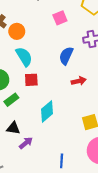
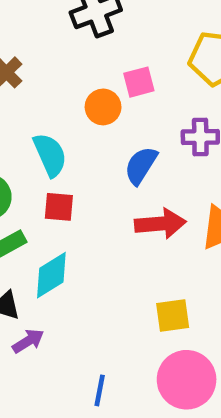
orange circle: (17, 31) -> (103, 107), moved
red arrow: (79, 81) -> (160, 224), size x1.5
cyan diamond: (47, 111) -> (51, 275), moved

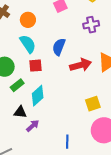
orange circle: (103, 107) -> (28, 20), moved
blue semicircle: (141, 165) -> (59, 47), moved

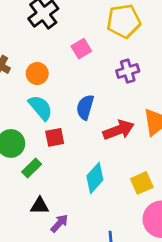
cyan diamond: (38, 96) -> (95, 178), moved

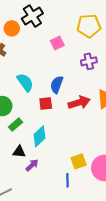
orange circle: (37, 74) -> (12, 28), moved
red square: (55, 137) -> (46, 103), moved
cyan diamond: (95, 178) -> (40, 136), moved
yellow square: (142, 183) -> (79, 161), moved

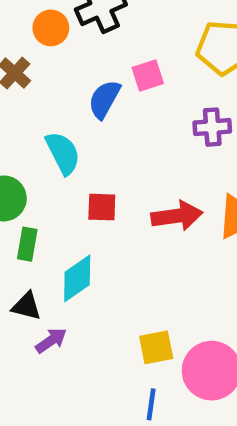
blue semicircle: (57, 85) -> (104, 99), moved
green rectangle: (15, 125) -> (27, 244), turned -48
blue line: (67, 180) -> (151, 404), moved

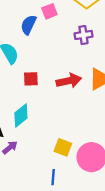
yellow square: (156, 347) -> (63, 147), turned 36
blue line: (151, 404) -> (53, 177), moved

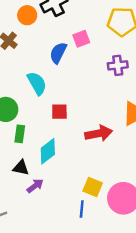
red arrow: (69, 81) -> (99, 133), moved
blue line: (53, 177) -> (82, 209), moved

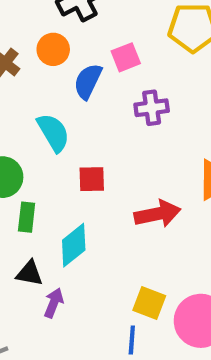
orange circle: (27, 15) -> (53, 49), moved
purple cross: (118, 65) -> (152, 108), moved
purple arrow: (35, 186) -> (54, 303), turned -30

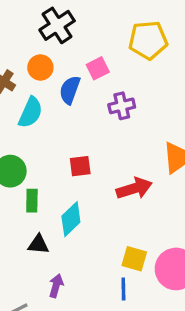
cyan semicircle: (53, 133) -> (31, 112), moved, turned 60
purple arrow: (54, 303) -> (56, 286), moved

